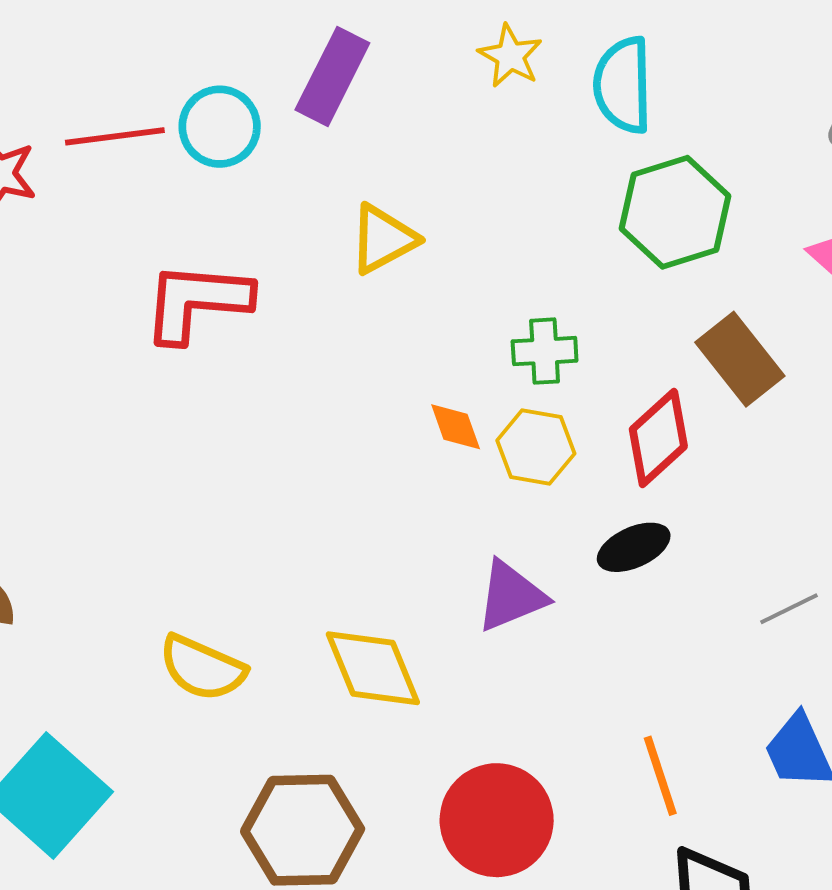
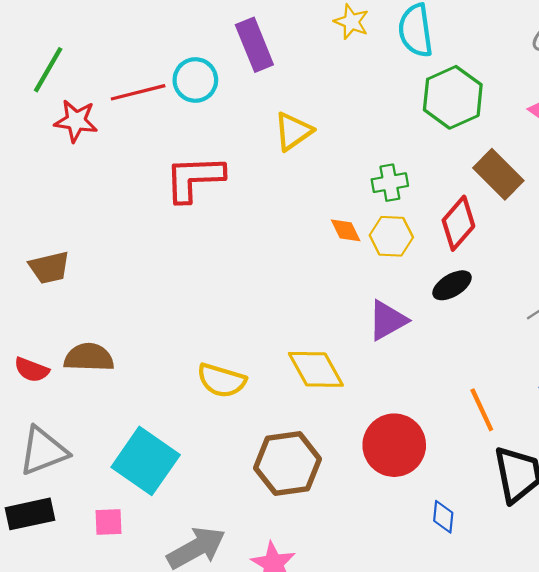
purple rectangle: (332, 76) -> (254, 45), turned -42

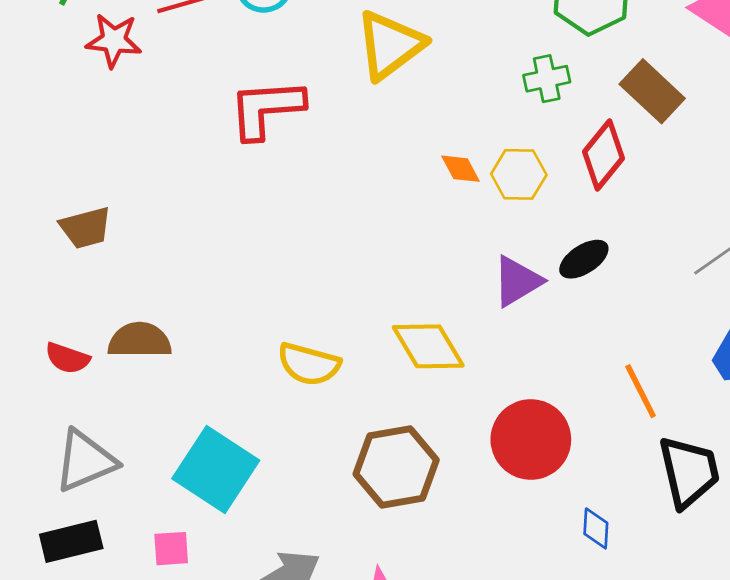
yellow triangle: (293, 131) -> (390, 45), size x1.4
green cross: (390, 183) -> (547, 79), moved
black ellipse: (452, 285) -> (584, 259), moved

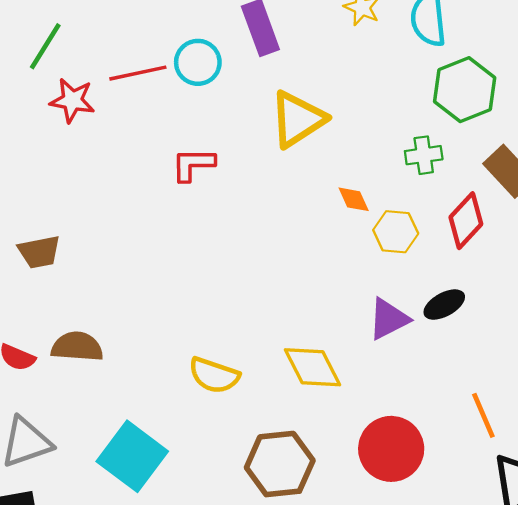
red L-shape: (266, 109) -> (193, 164), size x0.7
orange diamond: (461, 169) -> (354, 199), moved

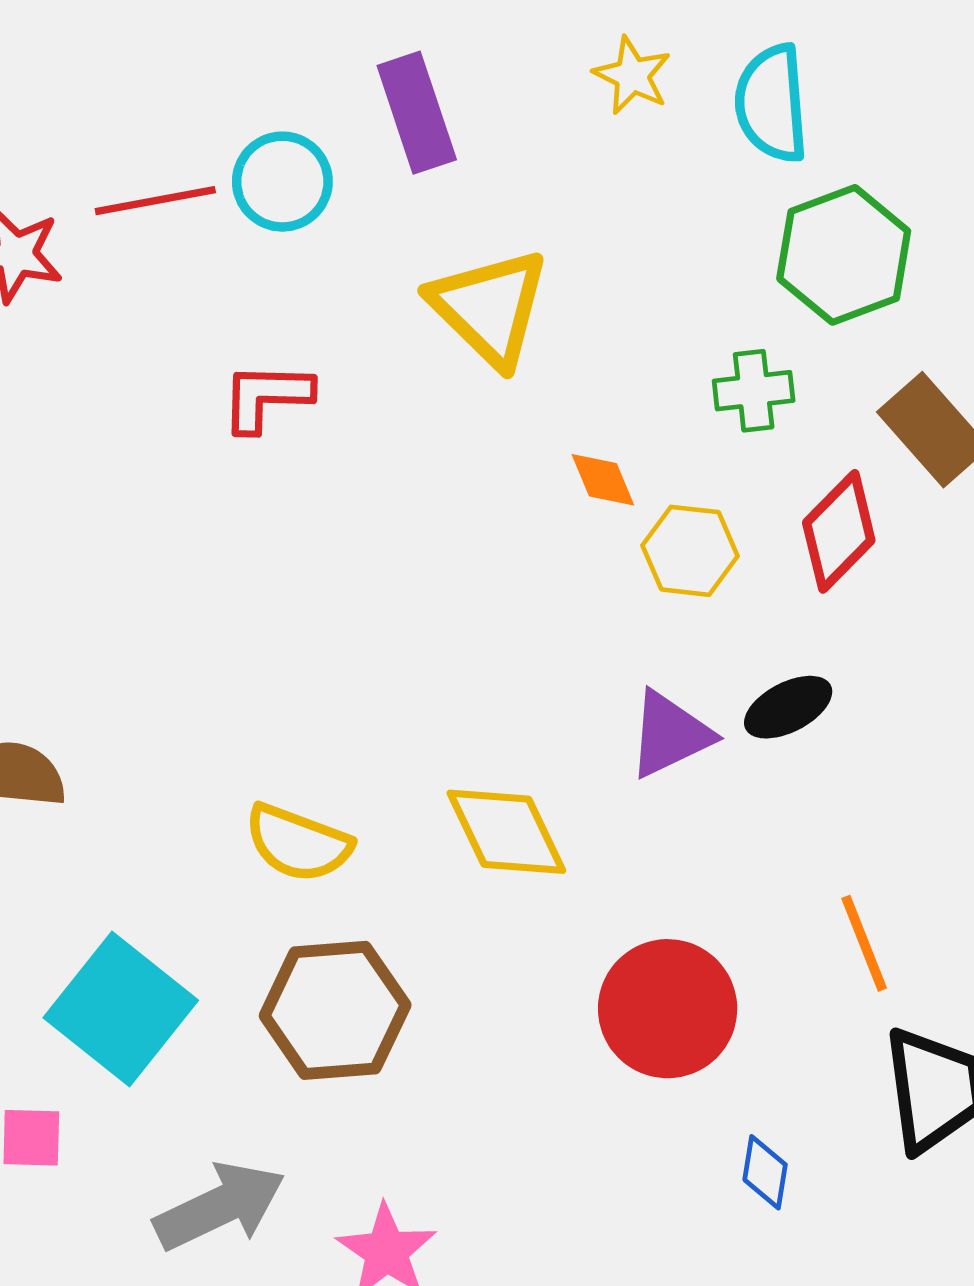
yellow triangle: (298, 119) -> (489, 307), turned -44
brown hexagon: (280, 464) -> (335, 1010), moved

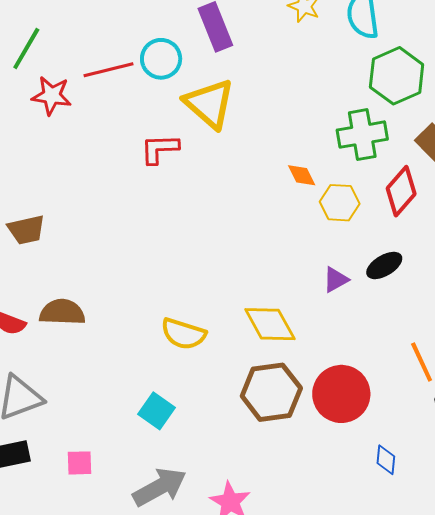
yellow triangle: (489, 307) -> (209, 104), moved
green cross: (754, 391) -> (362, 135), size x1.5
purple triangle: (670, 734) -> (336, 280), size x0.7
cyan square: (121, 1009) -> (157, 411), moved, size x0.6
brown hexagon: (335, 1010) -> (271, 392), moved

